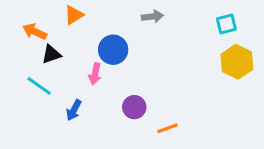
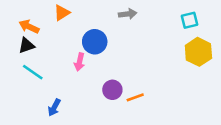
black triangle: (51, 54) -> (26, 46), moved
blue arrow: (74, 110) -> (54, 107), moved
orange line: (167, 128) -> (135, 97), moved

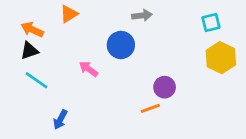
blue circle: (95, 42) -> (121, 45), moved
pink arrow: (80, 62) -> (89, 69), turned 114
purple circle: (112, 90) -> (165, 87), moved

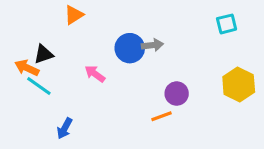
gray arrow: (142, 15) -> (152, 45), moved
orange arrow: (32, 29) -> (27, 68), moved
black triangle: (29, 51) -> (43, 54), moved
yellow hexagon: (221, 58) -> (239, 84), moved

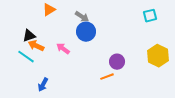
gray arrow: (152, 45) -> (82, 17), moved, turned 40
orange arrow: (27, 68) -> (36, 46), moved

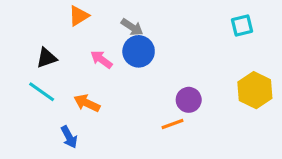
orange arrow: (36, 46) -> (87, 103), moved
pink arrow: (63, 49) -> (101, 59), moved
blue arrow: (43, 85) -> (69, 137), turned -56

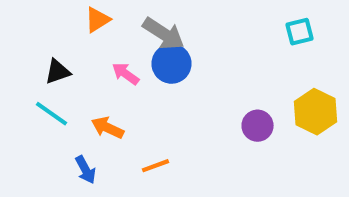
gray arrow: (132, 27) -> (164, 34), size x1.5
purple circle: (189, 100) -> (258, 126), moved
orange line: (173, 124) -> (156, 166), moved

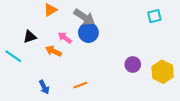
yellow hexagon: (316, 112) -> (163, 72), moved
cyan line: (52, 114) -> (13, 56), moved
orange arrow: (108, 128) -> (53, 51), moved

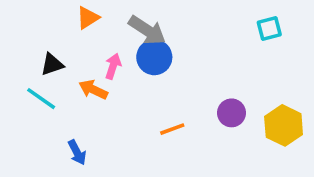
pink arrow: (65, 38) -> (113, 66), turned 72
cyan line: (13, 56) -> (41, 99), moved
orange line: (80, 85) -> (172, 129), moved

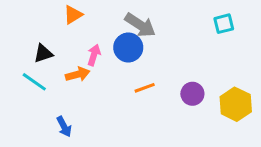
gray arrow: (147, 30) -> (140, 25), moved
orange arrow: (93, 90) -> (78, 74), turned 140
orange line: (172, 129) -> (145, 88), moved

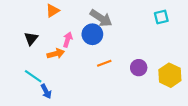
black triangle: (43, 53) -> (31, 39), turned -32
cyan line: (34, 82) -> (33, 76), moved

